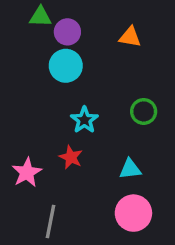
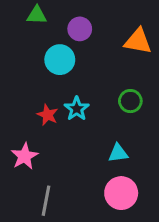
purple circle: (67, 32) -> (80, 29), moved
orange triangle: (130, 37) -> (138, 41), moved, size x1.4
red star: (71, 157) -> (48, 115), moved

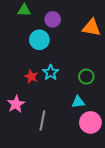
green circle: (130, 101) -> (86, 77), moved
pink circle: (121, 193) -> (90, 122), moved
gray line: (46, 201) -> (42, 120), moved

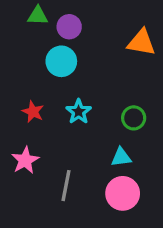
purple circle: (53, 19) -> (69, 27), moved
red star: (31, 77) -> (33, 112), moved
pink circle: (90, 122) -> (123, 193), moved

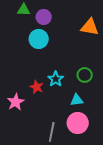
red star: (33, 112) -> (37, 87), moved
cyan star: (79, 112) -> (56, 79), moved
gray line: (66, 186) -> (52, 132), moved

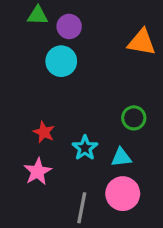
cyan star: (56, 79) -> (85, 148), moved
red star: (37, 87) -> (44, 132), moved
pink star: (16, 102) -> (38, 172), moved

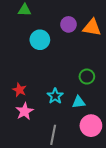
purple circle: (69, 26) -> (68, 24), moved
red star: (44, 132) -> (19, 90), moved
pink circle: (123, 194) -> (91, 126), moved

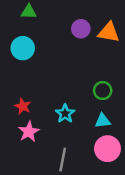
cyan circle: (40, 40) -> (23, 48), moved
cyan triangle: (79, 102) -> (103, 121), moved

